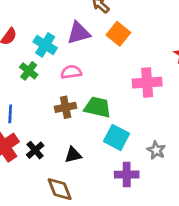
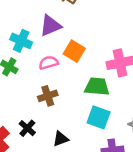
orange square: (118, 34) -> (74, 51), moved
green trapezoid: (98, 107) -> (97, 87), moved
black cross: (35, 150) -> (27, 128), moved

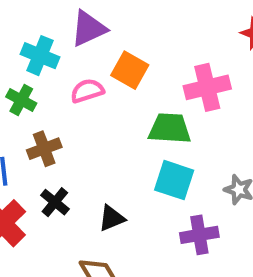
brown cross: (48, 96) -> (44, 149), moved

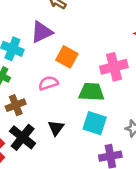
pink semicircle: (87, 91) -> (48, 83), moved
black cross: (55, 202) -> (23, 137), size x1.5
black triangle: (112, 218) -> (56, 128), moved, turned -30

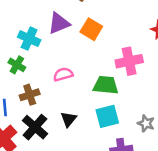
orange square: (67, 57) -> (91, 29), moved
cyan square: (95, 123) -> (107, 116), turned -35

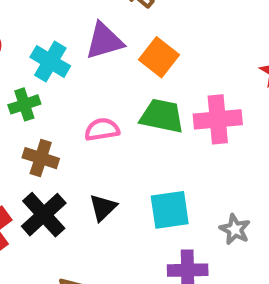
green cross: (17, 65) -> (24, 104), turned 35
green trapezoid: (106, 85) -> (162, 116), moved
brown cross: (30, 95) -> (41, 158), turned 30

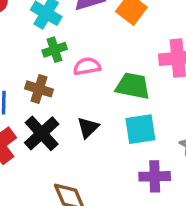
green cross: (24, 104) -> (55, 50), moved
green trapezoid: (162, 116) -> (133, 86), moved

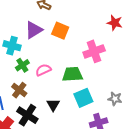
brown cross: (39, 89) -> (19, 90), turned 35

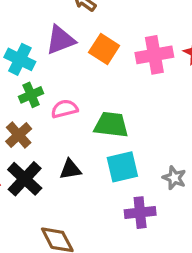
pink cross: (94, 51) -> (154, 55), moved
black triangle: (53, 105) -> (70, 169), turned 40

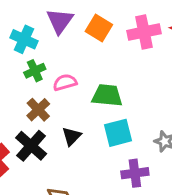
purple triangle: (60, 40) -> (60, 21), turned -32
brown cross: (19, 135) -> (38, 110), moved
black triangle: (70, 169) -> (72, 136), turned -35

